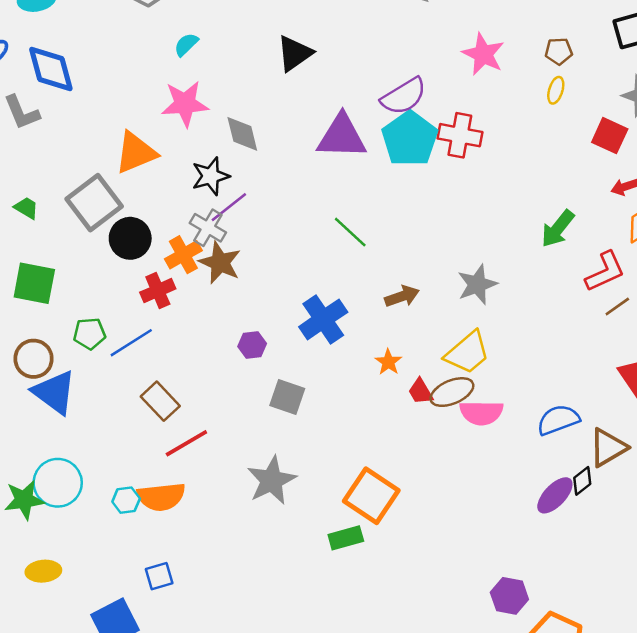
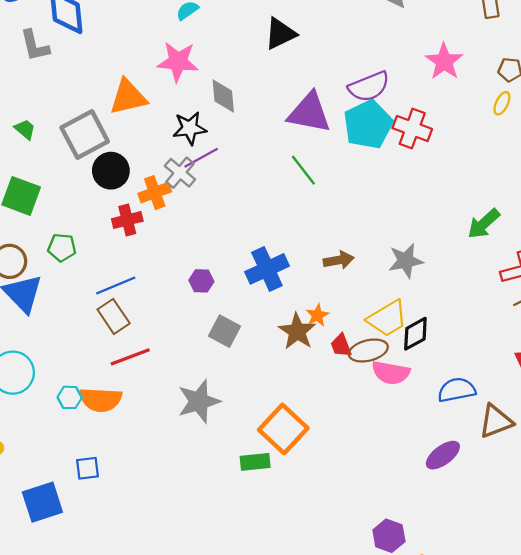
green line: (350, 232) -> (303, 170), moved
brown star: (220, 263) -> (297, 331), moved
blue line: (131, 343) -> (116, 285), moved
black diamond: (582, 481) -> (415, 334), moved, size x1.4

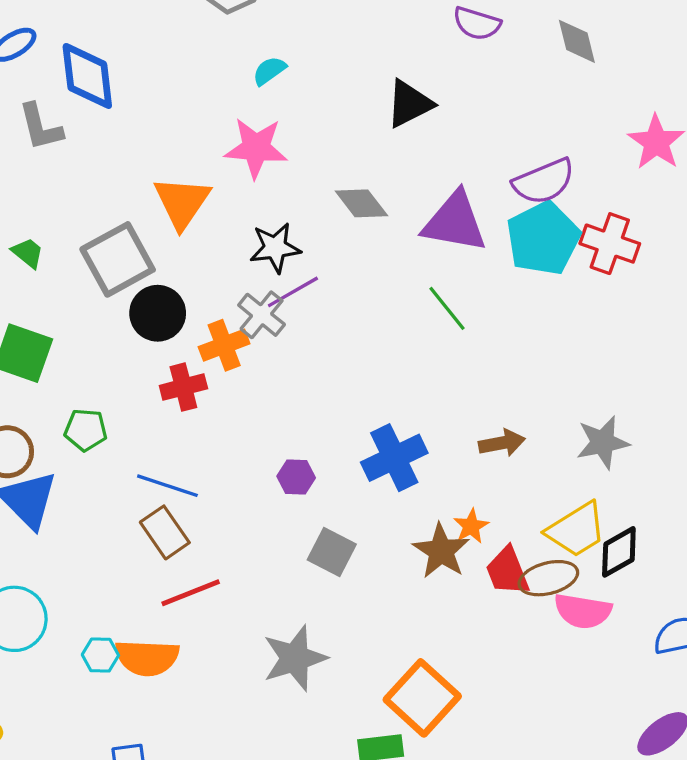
gray diamond: (223, 96) -> (361, 203), moved, turned -32
orange triangle: (128, 97) -> (182, 202), turned -42
blue line: (116, 285) -> (167, 486), turned 42
red trapezoid: (341, 345) -> (507, 571), size x1.4

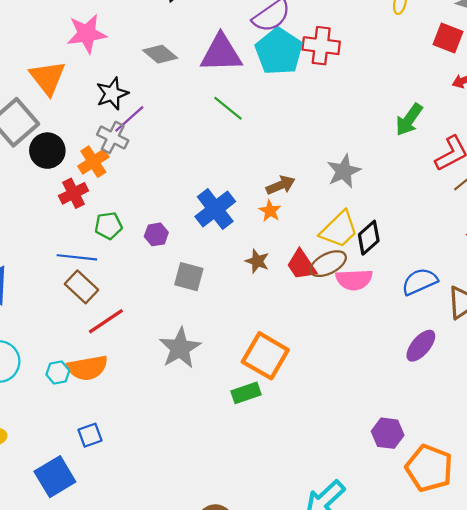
green pentagon: (86, 430) -> (108, 226), moved
orange star: (471, 526) -> (270, 211), moved
brown star: (441, 551) -> (257, 261), size x0.7

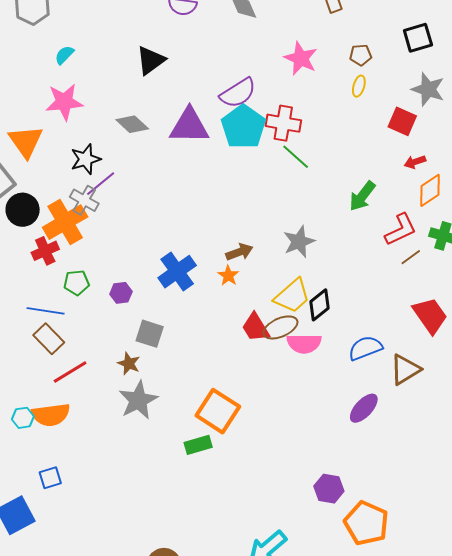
green line: (228, 108) -> (296, 157), moved
orange cross: (93, 162) -> (65, 222), size x1.5
brown star: (257, 261) -> (129, 364), moved

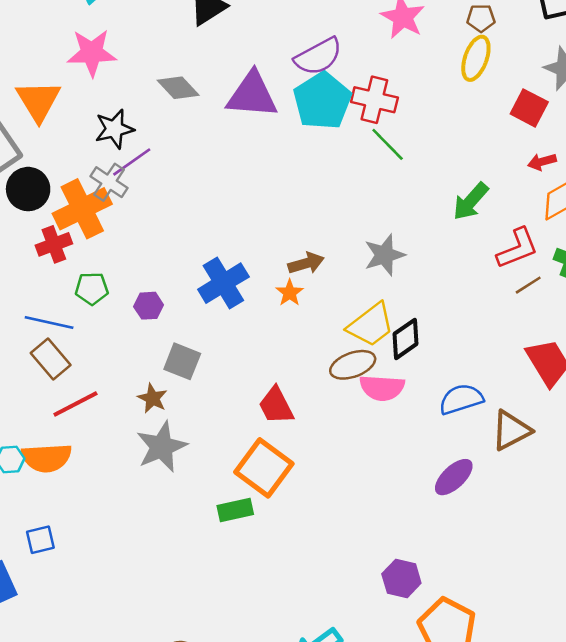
yellow ellipse: (359, 86) -> (476, 58), size x1.6
red trapezoid: (255, 327) -> (276, 406), moved

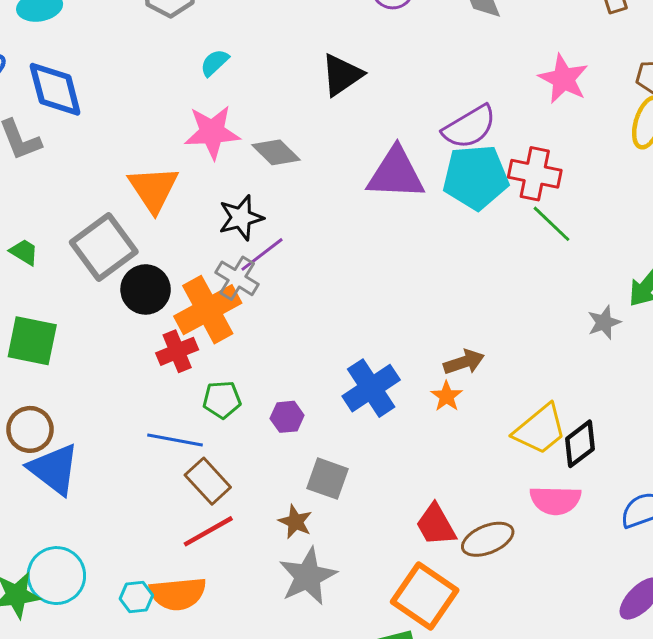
gray diamond: (178, 88) -> (276, 152), moved
cyan pentagon: (322, 101) -> (476, 177), turned 30
gray star: (384, 255) -> (604, 322), moved, size x0.7
brown rectangle: (51, 359) -> (208, 481), moved
brown ellipse: (353, 365) -> (488, 539), moved

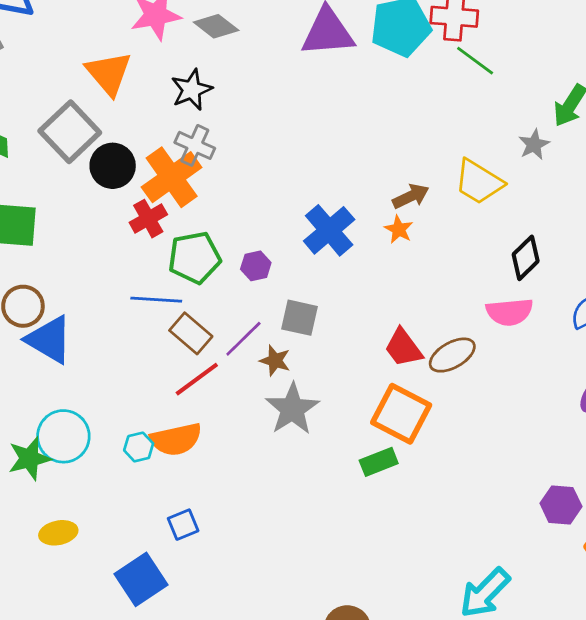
purple line: (262, 254) -> (243, 339), moved
green pentagon: (222, 400) -> (194, 258), size x1.5
yellow trapezoid: (540, 429) -> (479, 182), moved, turned 78

